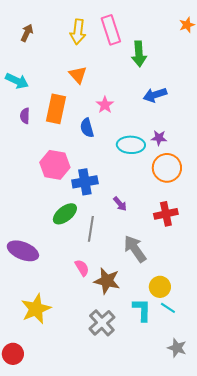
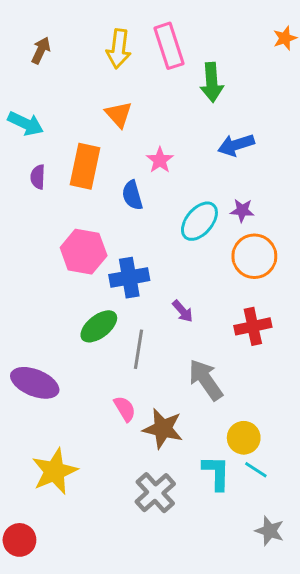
cyan ellipse: (131, 145) -> (199, 221), turned -52

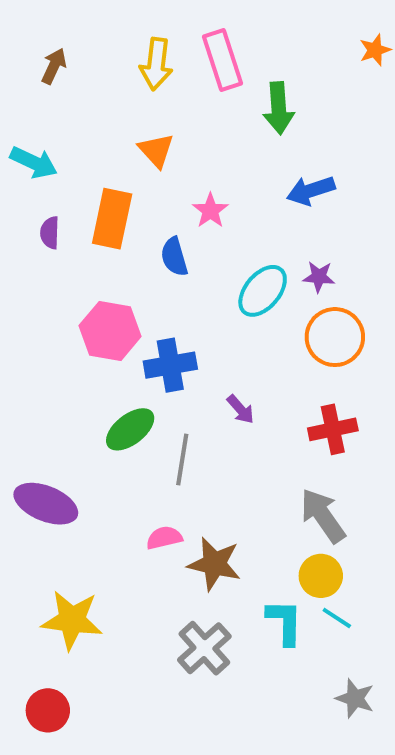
gray arrow: (206, 380) -> (323, 516), moved
pink semicircle: (125, 409) -> (164, 538), turned -72
yellow star: (55, 471) -> (72, 620), turned 30
red circle: (19, 540) -> (48, 710), moved

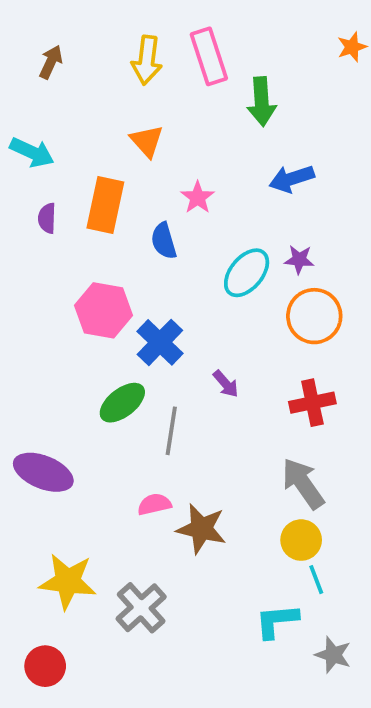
blue cross: (170, 365) -> (160, 342), turned -36
cyan line: (337, 618) -> (316, 580), turned 36
cyan L-shape: (285, 622) -> (277, 621), moved, turned -96
gray cross: (204, 648) -> (141, 608), moved

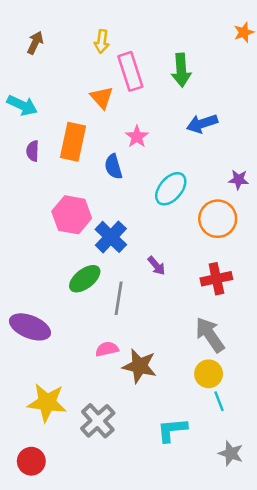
pink rectangle: (209, 56) -> (130, 71), moved
yellow arrow: (147, 60) -> (102, 41), size x0.7
purple star: (299, 260) -> (239, 180), moved
cyan L-shape: (277, 621) -> (172, 430), moved

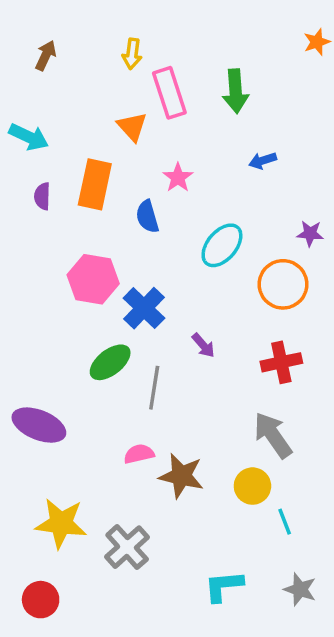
blue arrow: (202, 124) -> (263, 161), size x0.7
yellow circle: (209, 374) -> (252, 486), moved
cyan L-shape: (172, 430) -> (224, 586), moved

